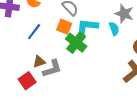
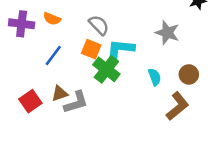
cyan semicircle: (114, 29) -> (155, 77), moved
red square: (27, 81) -> (30, 101), moved

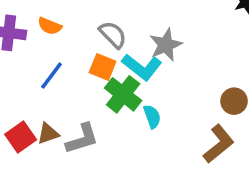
gray star: (167, 33) -> (166, 45), moved, turned 30
cyan L-shape: (120, 49) -> (142, 67), turned -148
cyan semicircle: (155, 77) -> (152, 116), moved
brown triangle: (60, 93) -> (48, 134), moved

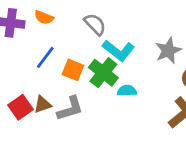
gray star: (166, 45) -> (168, 51), moved
orange square: (103, 67) -> (73, 70), moved
cyan semicircle: (152, 116) -> (127, 91), turned -72

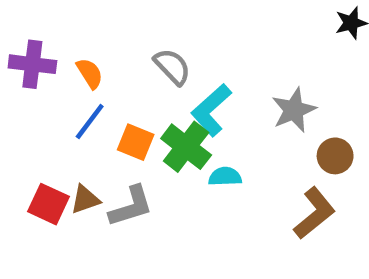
orange semicircle: (44, 17) -> (90, 73), moved, turned -144
cyan L-shape: (119, 51) -> (211, 110), turned 100
red square: (20, 107) -> (48, 204), turned -30

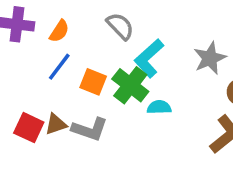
orange semicircle: (90, 73) -> (59, 31), turned 65
gray L-shape: (131, 206) -> (90, 129), turned 36

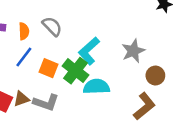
gray semicircle: (120, 26) -> (52, 26), moved
orange semicircle: (59, 31) -> (24, 31), turned -35
cyan semicircle: (159, 107) -> (96, 87), size x1.5

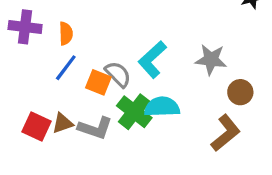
gray semicircle: (52, 26) -> (118, 74), moved
gray star: (133, 51) -> (211, 60), turned 30
green cross: (76, 71) -> (134, 112), moved

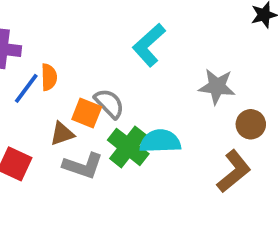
orange semicircle: (66, 33) -> (49, 77), moved
cyan L-shape: (152, 60) -> (149, 45), moved
blue line: (66, 68) -> (26, 88), moved
brown triangle: (63, 123) -> (62, 134), moved

